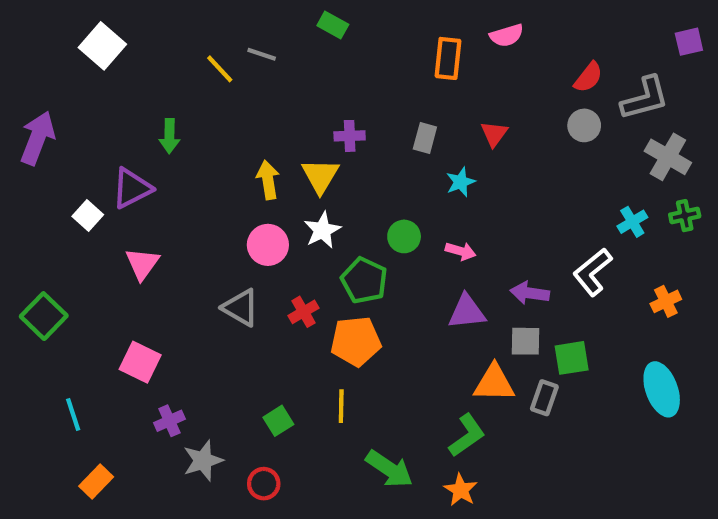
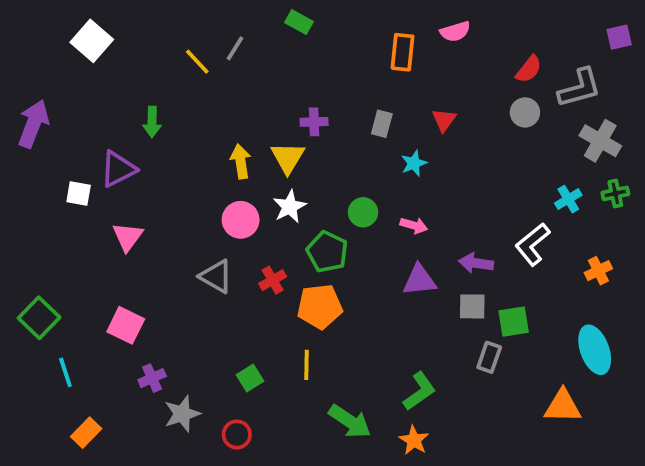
gray line: (262, 54) -> (235, 48), turned -76
white square: (88, 216) -> (79, 193), turned -32
green square: (44, 316) -> (39, 318), moved
orange triangle: (494, 383) -> (563, 406), moved

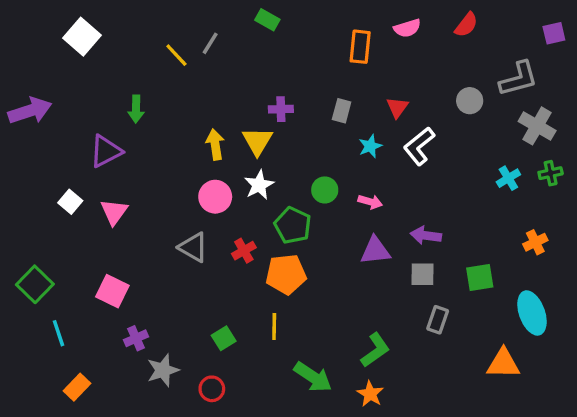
red semicircle: (529, 69) -> (466, 25), moved
purple arrow: (33, 124) -> (30, 111), turned 51
white square: (79, 193) -> (70, 202), moved, turned 30
white L-shape: (532, 244) -> (419, 146), moved
green square: (514, 322) -> (480, 278), moved

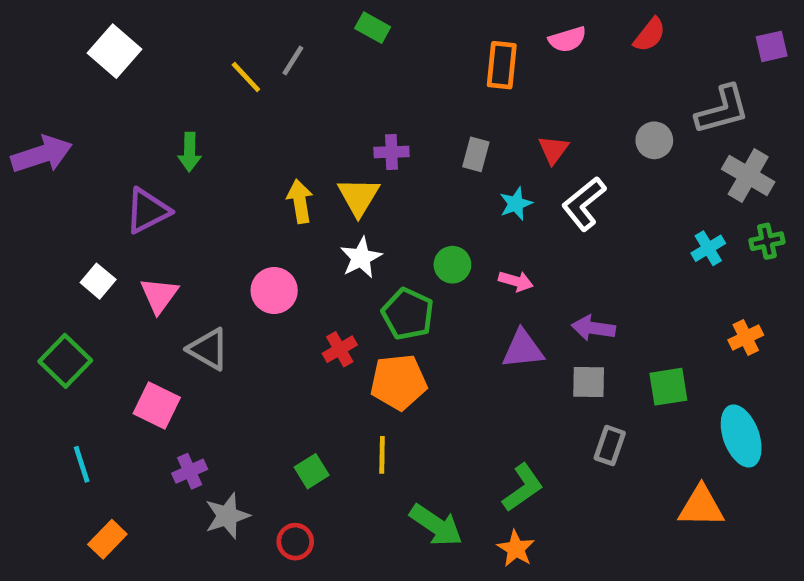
pink circle: (215, 197) -> (274, 290), moved
gray triangle: (193, 247) -> (208, 349), moved
green square: (35, 284) -> (65, 361), moved

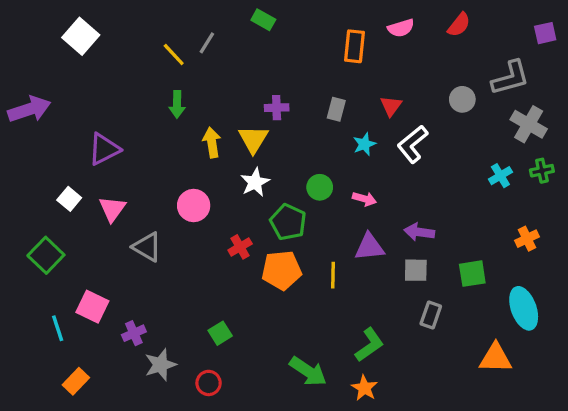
green arrow: (190, 152) -> (177, 104), moved
pink square: (157, 405) -> (92, 307), moved
yellow line: (382, 455) -> (333, 275), moved

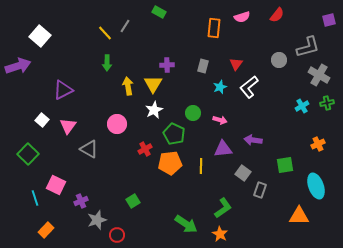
white square: (81, 36) -> (40, 36), moved
gray square: (416, 270) -> (243, 173), moved, turned 35
red circle: (209, 383) -> (117, 235), moved

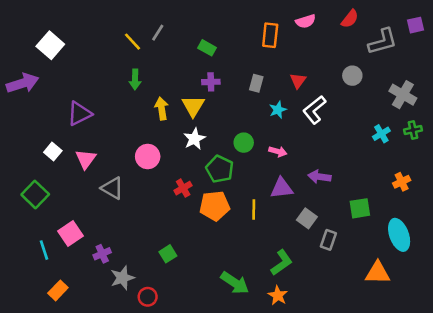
green rectangle: (159, 12) -> (207, 48), moved
gray L-shape: (308, 47) -> (383, 42), moved
pink square: (56, 185) -> (71, 234), turned 30

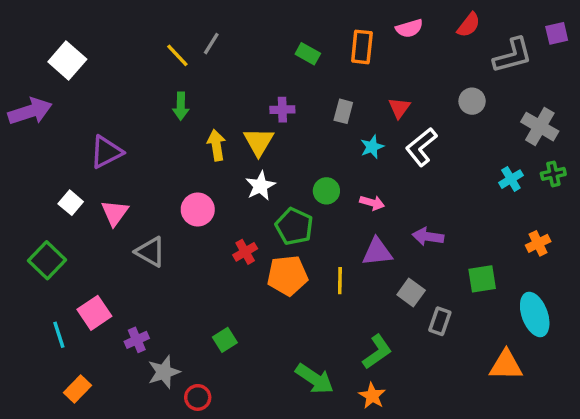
green rectangle: (207, 48) -> (308, 54), moved

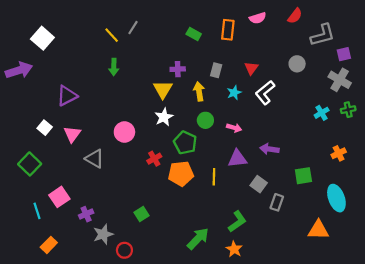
purple square: (557, 33) -> (344, 54), moved
yellow arrow: (216, 145) -> (199, 92), moved
green arrow: (315, 379) -> (198, 239), turned -80

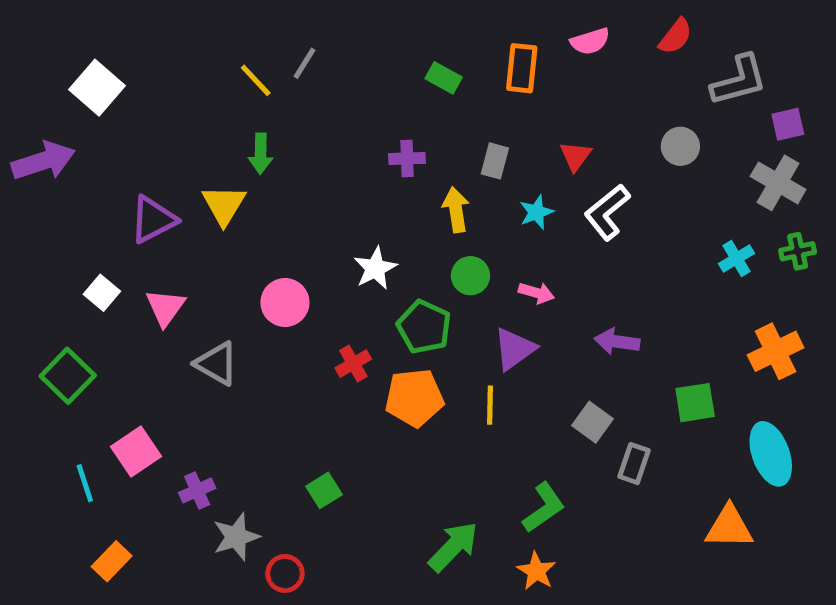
yellow triangle: (163, 89) -> (224, 205), moved
orange cross: (339, 153) -> (776, 351), size x1.5
purple triangle: (237, 159) -> (514, 349), moved, turned -30

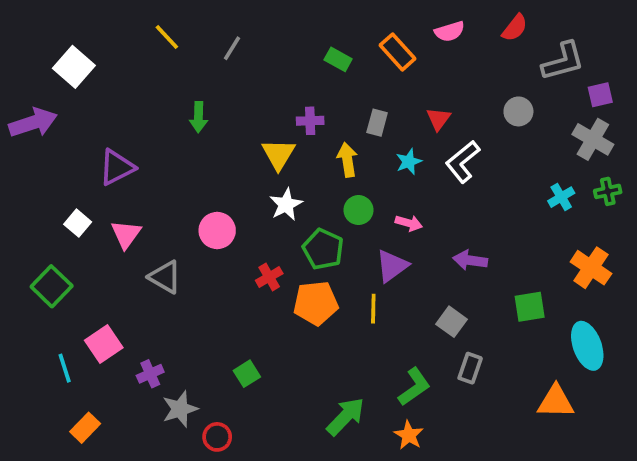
orange rectangle: (522, 68) -> (398, 52), turned -48
yellow line: (256, 80) -> (167, 37), moved
yellow triangle: (224, 205) -> (279, 154), moved
orange cross: (776, 351) -> (591, 268), turned -30
gray rectangle: (634, 464) -> (470, 368), moved

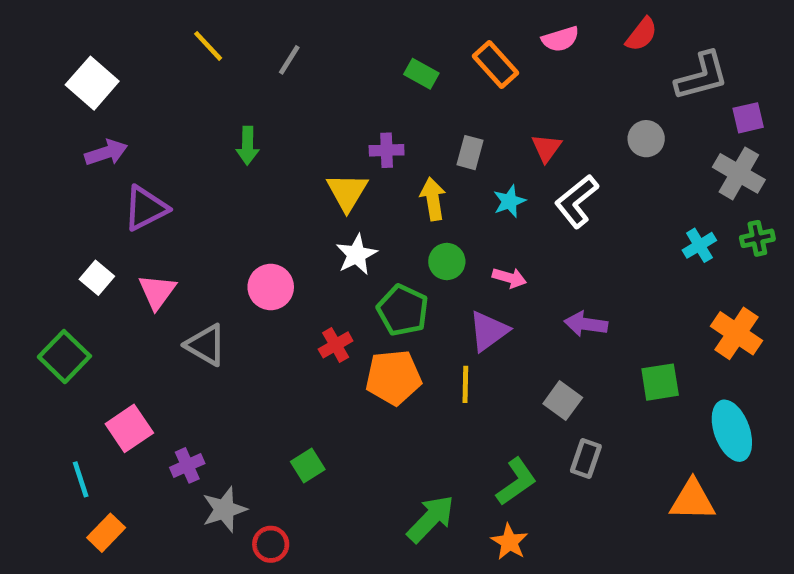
purple arrow: (33, 123) -> (106, 153), moved, size x0.7
cyan line: (65, 368) -> (81, 479), moved

